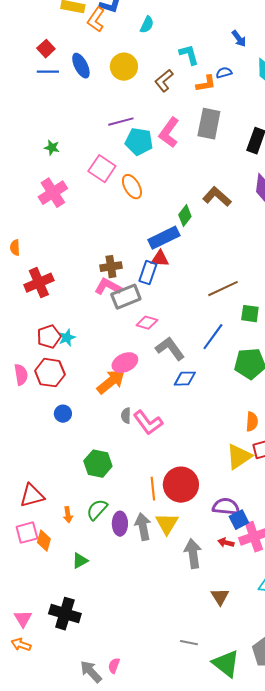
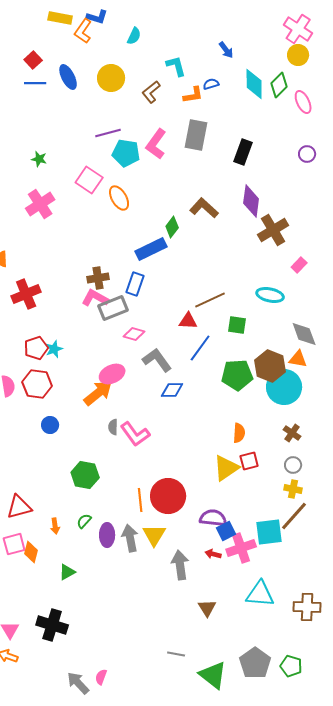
red triangle: (160, 259) -> (188, 321), moved
green semicircle: (97, 510) -> (84, 521), size x0.7

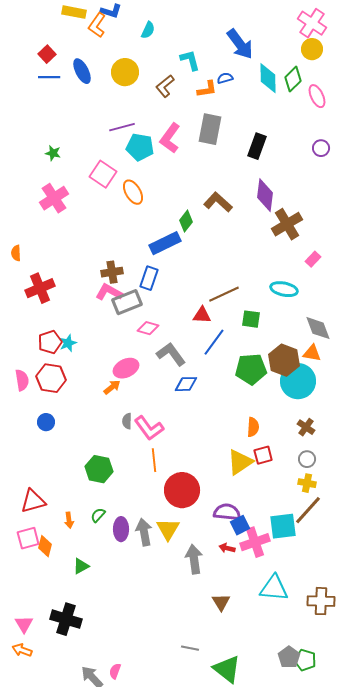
blue arrow: (226, 50) -> (240, 44), size x1.8
orange arrow: (98, 393) -> (112, 387), size x0.6
blue circle: (50, 425) -> (46, 422), moved
orange line: (140, 500) -> (154, 460), moved
gray pentagon: (255, 663) -> (289, 657), moved, size x0.7

